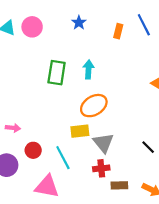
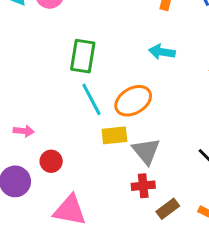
cyan arrow: (88, 69) -> (162, 52), moved, turned -84
cyan line: (63, 158) -> (91, 99), moved
brown rectangle: (119, 185) -> (168, 209), turned -35

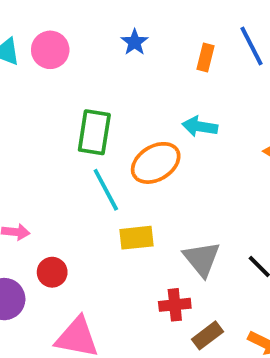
orange ellipse: (133, 101) -> (156, 163), moved
gray triangle: (146, 151) -> (202, 259), moved

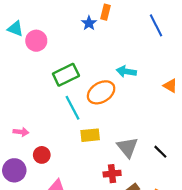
pink circle: (50, 50) -> (36, 41), moved
orange rectangle: (206, 58) -> (105, 12), moved
green rectangle: (94, 132) -> (66, 75), turned 55

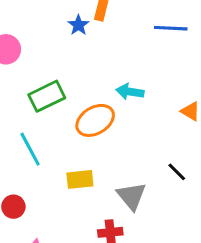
blue line: (156, 25) -> (171, 28), turned -60
cyan line: (73, 108) -> (30, 149), moved
black line: (160, 152) -> (177, 172), moved

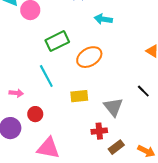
cyan arrow: (130, 92) -> (103, 19), moved

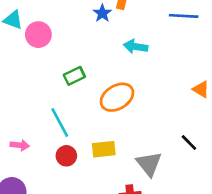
green rectangle: (57, 41) -> (74, 76), size x0.7
red circle: (35, 114) -> (66, 156), moved

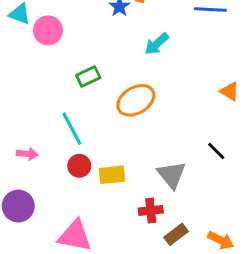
cyan arrow: (136, 47) -> (157, 44), turned -50
yellow rectangle: (104, 149) -> (112, 175), moved

